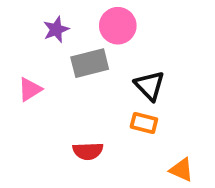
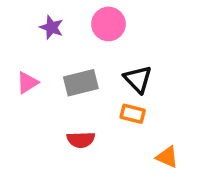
purple star: (56, 29) -> (52, 27), turned -30
gray rectangle: (90, 63) -> (81, 83), moved

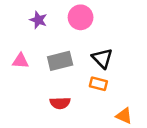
pink triangle: (27, 83) -> (20, 61), turned 36

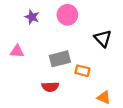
black triangle: (102, 58) -> (103, 38), moved
gray rectangle: (60, 61) -> (60, 59), moved

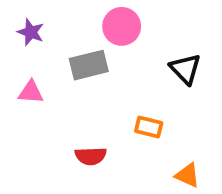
purple star: (32, 17) -> (31, 32), moved
gray rectangle: (60, 59) -> (89, 65), moved

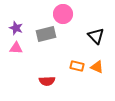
purple star: (31, 32) -> (16, 28), moved
orange triangle: (187, 175) -> (97, 67), moved

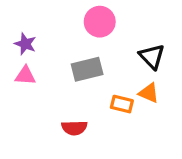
gray rectangle: (46, 34) -> (87, 69), moved
orange triangle: (97, 67) -> (149, 93), moved

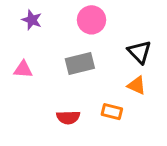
purple star: (25, 44) -> (32, 20), moved
orange rectangle: (122, 104) -> (112, 112), moved

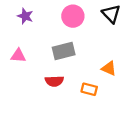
black triangle: (140, 52) -> (111, 14), moved
red semicircle: (68, 117) -> (54, 81), moved

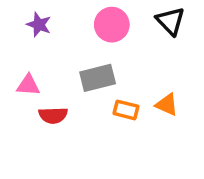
red semicircle: (54, 81) -> (53, 115), moved
orange rectangle: (89, 89) -> (126, 110), moved

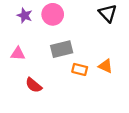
pink circle: (112, 25) -> (53, 14), moved
red semicircle: (53, 115) -> (34, 85), moved, turned 42

